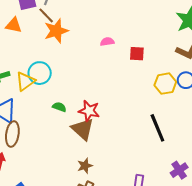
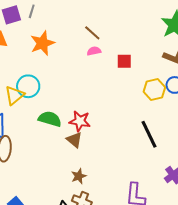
brown line: (46, 15) -> (92, 33), moved
green semicircle: (59, 107) -> (50, 119), size x1.6
brown triangle: (83, 129) -> (74, 140), size x0.7

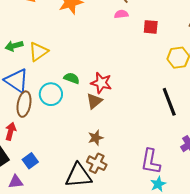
cyan circle: (28, 86) -> (51, 94), moved
green semicircle: (50, 119) -> (72, 78), size x0.7
brown triangle: (74, 140) -> (94, 101), turned 36

